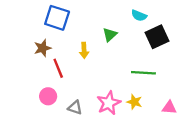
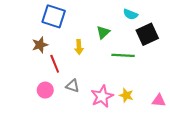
green line: (143, 73) -> (123, 55), moved
gray triangle: (75, 108) -> (73, 86), moved

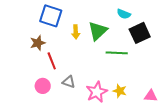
green triangle: (103, 32) -> (98, 31), size x1.5
yellow arrow: (79, 47) -> (76, 32), moved

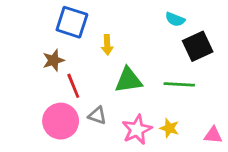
green triangle: (98, 31) -> (128, 80), moved, turned 35
green line: (117, 53) -> (179, 84), moved
pink circle: (43, 86) -> (61, 121), size x1.6

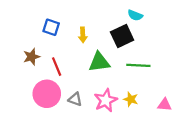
blue square: (72, 22) -> (51, 27), moved, size x0.7
black square: (198, 46) -> (122, 36), moved
brown star: (54, 60) -> (32, 57), moved
gray triangle: (97, 115) -> (75, 99), moved

